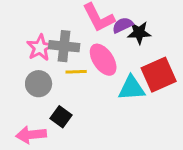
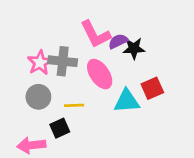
yellow line: (76, 72) -> (74, 105), moved
red square: (159, 75) -> (152, 88), size x0.7
black square: (61, 117) -> (60, 128), turned 30

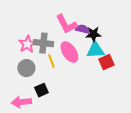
purple semicircle: (118, 41) -> (82, 29), turned 40
cyan triangle: (127, 101) -> (95, 50), moved
yellow line: (74, 105) -> (51, 61), moved, turned 72

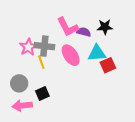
black star: (93, 34) -> (105, 27), moved
yellow line: (51, 61) -> (41, 62), moved
gray circle: (26, 68) -> (19, 83), moved

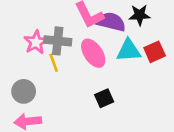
purple semicircle: (84, 32) -> (111, 22), size x1.5
red square: (108, 65) -> (155, 52), moved
black square: (42, 93) -> (104, 98), moved

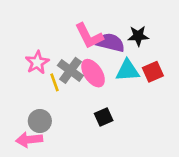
gray cross: (58, 41) -> (70, 70), moved, turned 30
gray circle: (24, 91) -> (40, 121), moved

